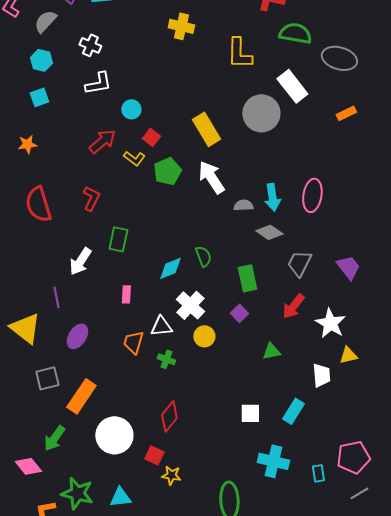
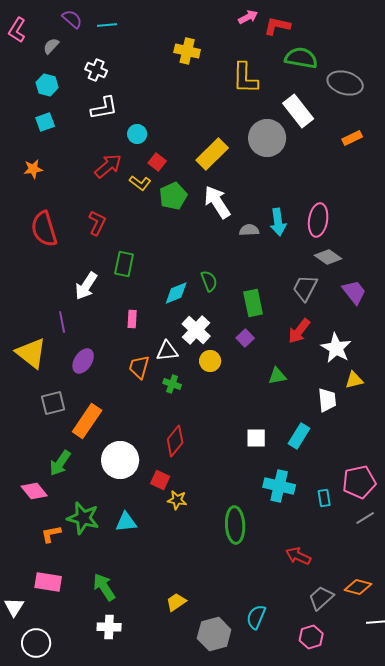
gray semicircle: (45, 21) -> (51, 46), size x0.7
yellow rectangle: (206, 129) -> (212, 154), turned 76
gray diamond: (269, 232) -> (328, 257), moved

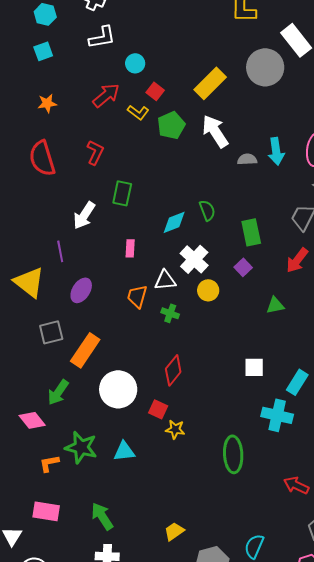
orange star: (33, 169) -> (47, 103), moved
cyan rectangle: (299, 436) -> (297, 382), moved

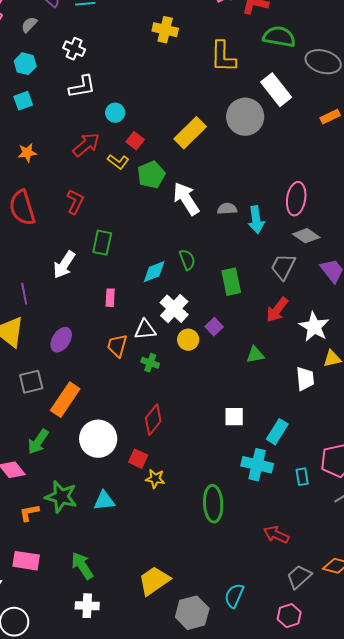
white arrow: (215, 131) -> (186, 199), moved
cyan arrow: (276, 151) -> (256, 220), moved
purple line: (60, 251) -> (24, 294), moved
purple square: (243, 267) -> (214, 327), moved
yellow trapezoid: (174, 531) -> (154, 581), size x1.6

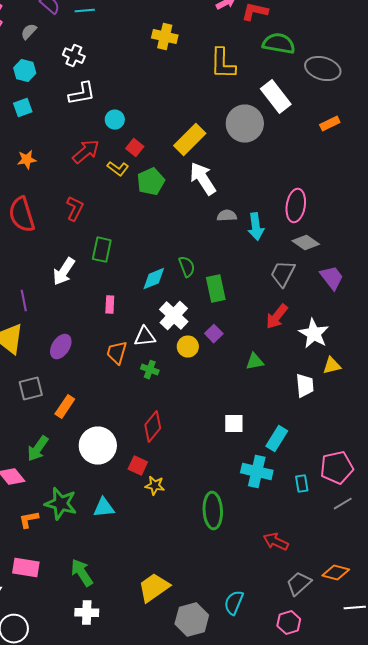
white arrow: (186, 199) -> (203, 179), moved
green rectangle: (231, 282) -> (216, 289), moved
orange rectangle: (65, 400) -> (65, 407), size x0.7

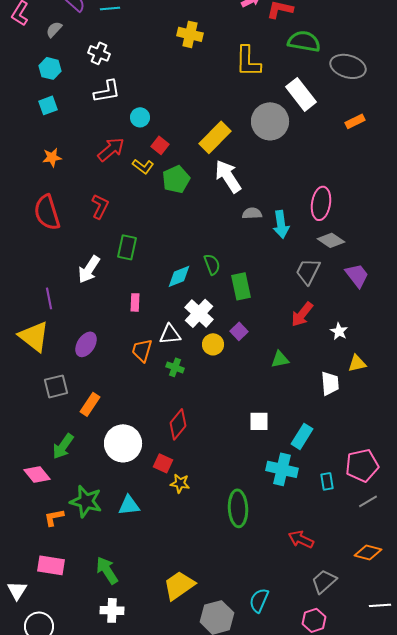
white star: (314, 334) -> (339, 331), size x0.6
orange diamond: (336, 573) -> (368, 552), moved

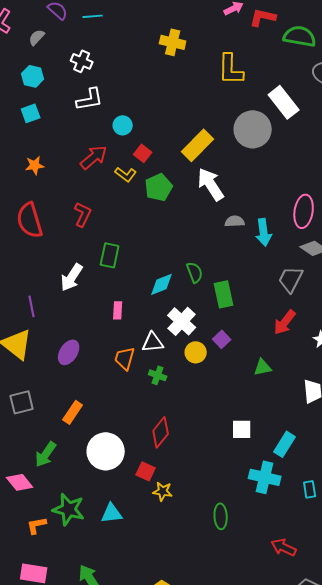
green semicircle: (304, 41) -> (300, 36), moved
gray square: (56, 386) -> (22, 402), moved
green ellipse: (238, 508) -> (221, 516), size x0.7

